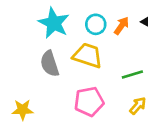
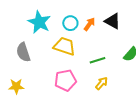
gray semicircle: (50, 64) -> (23, 52), moved

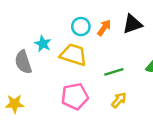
black triangle: (113, 21) -> (132, 24), turned -48
cyan star: (39, 22) -> (43, 44), moved, size x0.6

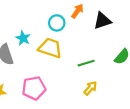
orange arrow: (104, 28) -> (77, 11), moved
pink pentagon: (75, 96) -> (34, 88), moved

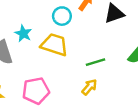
yellow arrow: (90, 88) -> (89, 87), moved

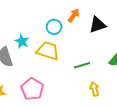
yellow arrow: (89, 87) -> (94, 89), moved, turned -56
pink pentagon: (36, 91) -> (32, 89), turned -30

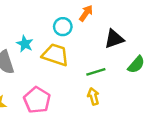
black triangle: (98, 25) -> (114, 39), moved
yellow arrow: (94, 89) -> (93, 96), moved

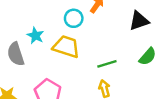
black triangle: (114, 39) -> (139, 21), moved

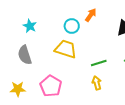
cyan star: (35, 36) -> (30, 26), moved

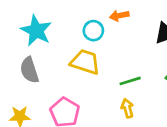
orange arrow: (91, 15) -> (119, 16), turned -136
cyan star: (30, 26) -> (36, 31), size x1.6

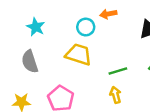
cyan star: (36, 31) -> (36, 27), size x0.7

